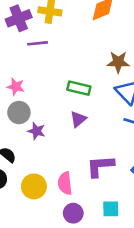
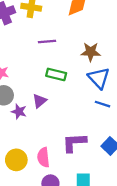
purple line: (37, 43) -> (47, 42), moved
purple triangle: (78, 119) -> (40, 101), moved

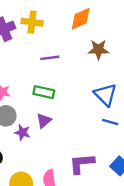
brown star: (91, 52) -> (98, 50), moved
green rectangle: (56, 74) -> (44, 92), moved

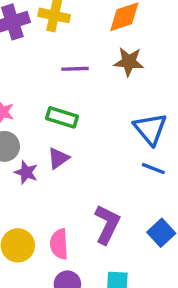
brown star: (98, 50) -> (129, 62), moved
purple L-shape: (82, 163) -> (107, 224), turned 116

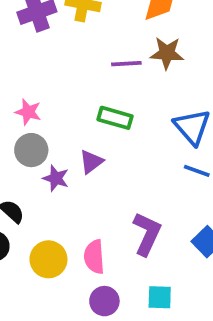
purple line: (75, 69) -> (126, 64), moved
green rectangle: (62, 117) -> (115, 118), moved

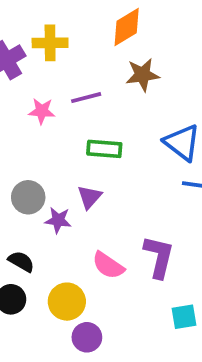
purple line: (126, 64) -> (86, 98), moved
pink star: (28, 112) -> (42, 111), moved
pink semicircle: (94, 257) -> (108, 265), moved, turned -40
purple circle: (104, 301) -> (87, 337), moved

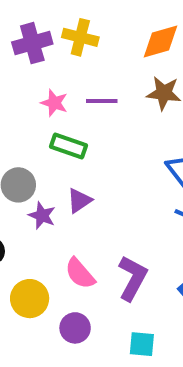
green rectangle: (104, 149) -> (69, 146), moved
purple circle: (87, 337) -> (75, 328), moved

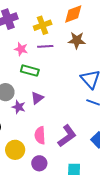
yellow cross: (80, 37) -> (43, 25), moved, turned -30
pink semicircle: (80, 273) -> (40, 135), turned 42
purple L-shape: (133, 278) -> (67, 136), turned 30

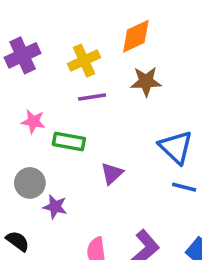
pink star: (21, 49) -> (33, 122), moved
purple triangle: (37, 98) -> (112, 174), moved

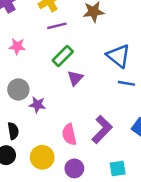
green rectangle: (69, 142) -> (63, 56), moved, turned -50
black semicircle: (18, 241) -> (13, 131), turned 49

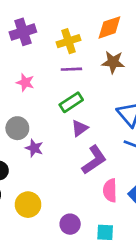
purple L-shape: (102, 129) -> (94, 160), moved
pink semicircle: (69, 134) -> (110, 190), moved
purple circle: (74, 168) -> (70, 224), moved

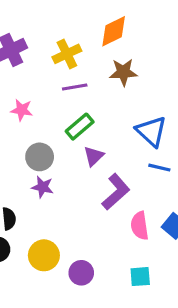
gray circle: (17, 128) -> (40, 157), moved
purple circle: (70, 224) -> (81, 273), moved

